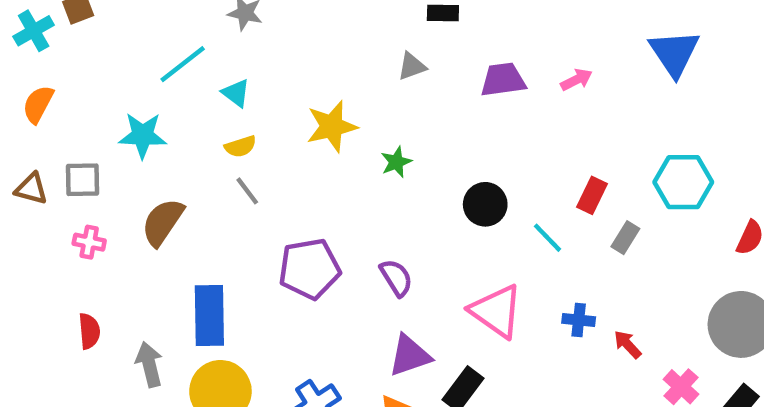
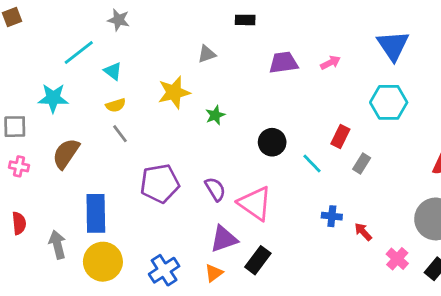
gray triangle: (412, 66) -> (207, 54), moved
cyan hexagon: (683, 182) -> (389, 102), moved
pink triangle: (496, 311) -> (255, 203), moved

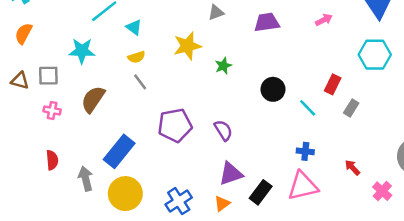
purple trapezoid: (283, 63) -> (267, 22), moved
pink triangle: (255, 203) -> (303, 186), moved, turned -48
blue rectangle: (96, 213) -> (119, 151), turned 40
blue cross: (332, 216) -> (305, 151), moved

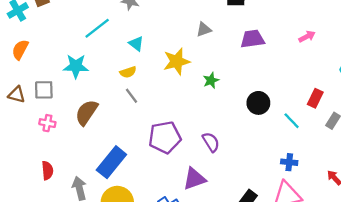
cyan triangle: (134, 27) -> (136, 44), moved
purple triangle: (231, 174) -> (194, 179), moved

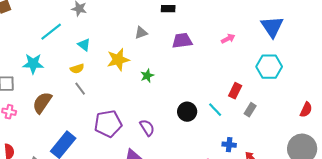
black circle: (258, 103) -> (187, 112), moved
blue cross: (289, 162) -> (229, 145), moved

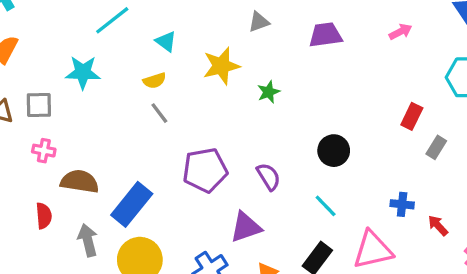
brown semicircle: (42, 103) -> (80, 182), moved, turned 65
cyan line: (215, 110) -> (326, 206), moved

